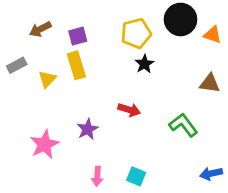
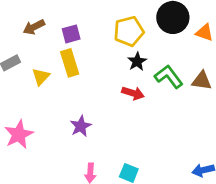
red arrow: (129, 110) -> (133, 93), moved
green L-shape: (183, 125) -> (169, 77), moved
pink star: (44, 144) -> (19, 134), moved

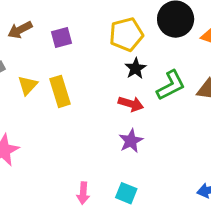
yellow rectangle: (70, 63) -> (60, 91), moved
green L-shape: (169, 77) -> (171, 85), turned 100
purple star: (81, 126) -> (131, 141), moved

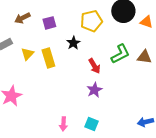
black star: (136, 68) -> (73, 43), moved
red arrow: (131, 104) -> (94, 66), turned 42

